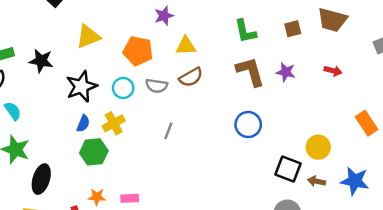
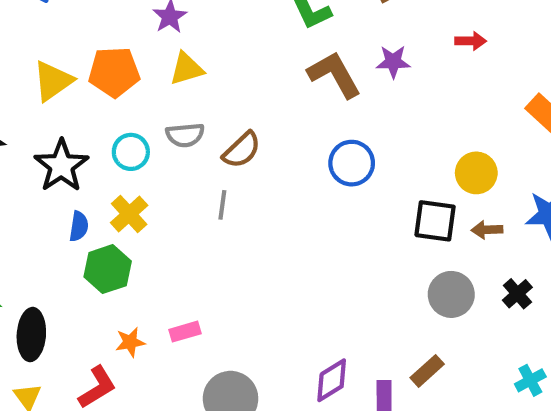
yellow triangle: (186, 46) -> (187, 69), moved
orange pentagon: (138, 51) -> (114, 72), moved
brown semicircle: (191, 77) -> (242, 150), moved

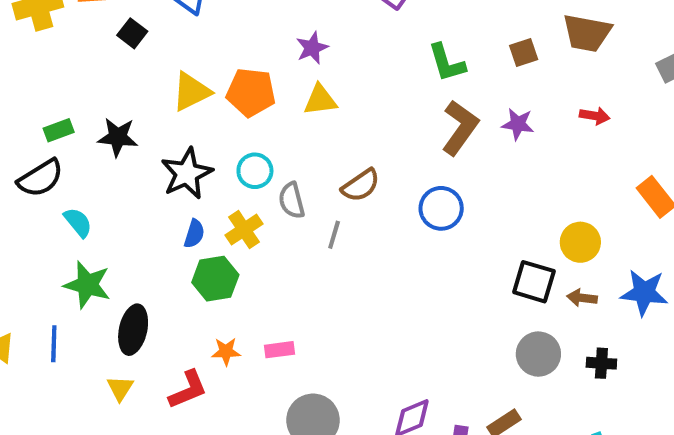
brown L-shape: (334, 75) -> (460, 128), turned 56
gray semicircle: (185, 135) -> (292, 200), moved, turned 72
blue circle: (352, 163) -> (441, 208), moved
black cross: (517, 294) -> (601, 363), turned 36

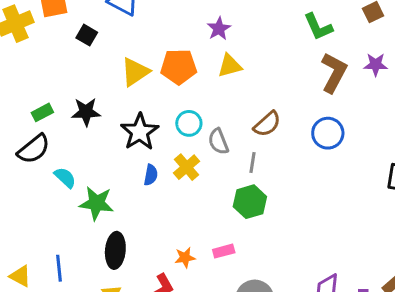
green hexagon: (215, 279) -> (250, 202), moved
green star: (87, 285) -> (96, 203), moved

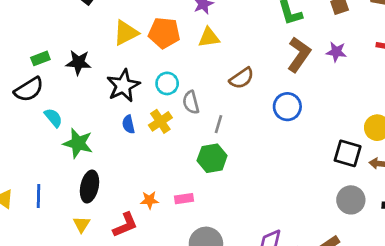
brown semicircle: (267, 124) -> (242, 78), moved
blue semicircle: (151, 175) -> (128, 124), turned 150

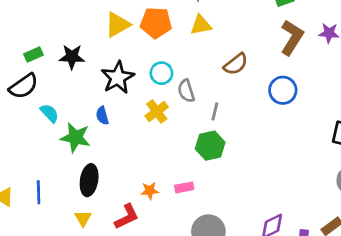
blue semicircle: (128, 124) -> (102, 116), moved

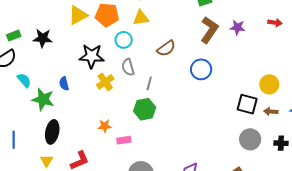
cyan circle: (161, 73) -> (124, 40), moved
black star: (118, 78) -> (92, 56), moved, turned 30
orange star: (150, 191) -> (105, 126), moved

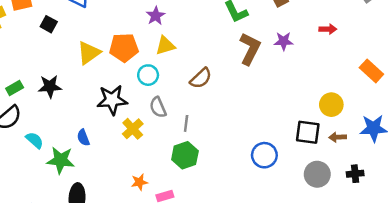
blue circle: (201, 69) -> (264, 155), moved

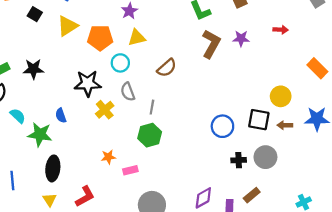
yellow triangle: (89, 53) -> (67, 26), moved
blue circle: (264, 155) -> (222, 126), moved
black cross: (355, 174) -> (239, 160), moved

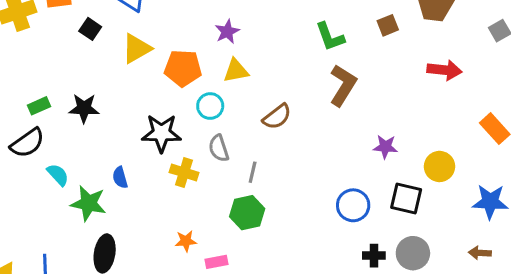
red arrow: (281, 30) -> (444, 70), size x1.5
purple star: (241, 38) -> (385, 147), moved
yellow cross: (105, 110) -> (184, 172), turned -36
brown arrow: (285, 125) -> (480, 253), moved

